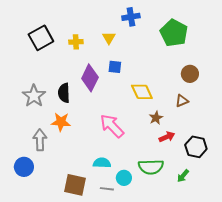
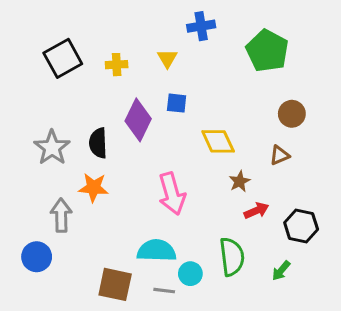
pink arrow: (112, 126) -> (172, 194), turned -152
cyan semicircle: (102, 163) -> (157, 251), size x1.4
green semicircle: (151, 167) -> (232, 257), turned -95

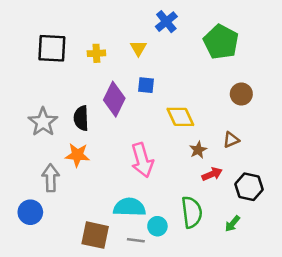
blue cross: (201, 26) -> (166, 22), turned -30
black square: (63, 58) -> (52, 48), turned 32
brown triangle: (280, 155) -> (231, 140), moved

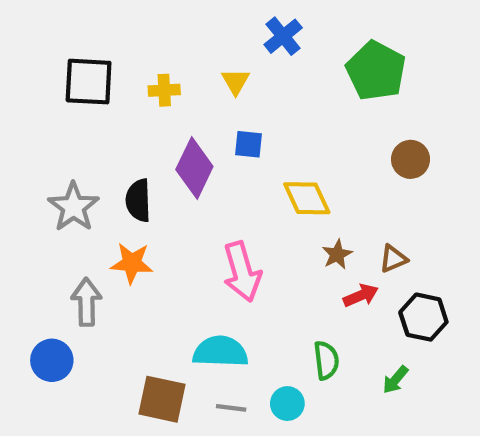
brown triangle: (231, 140) -> (393, 259), moved
green semicircle: (192, 212) -> (326, 360), size x0.7
cyan circle: (157, 226) -> (287, 404), moved

